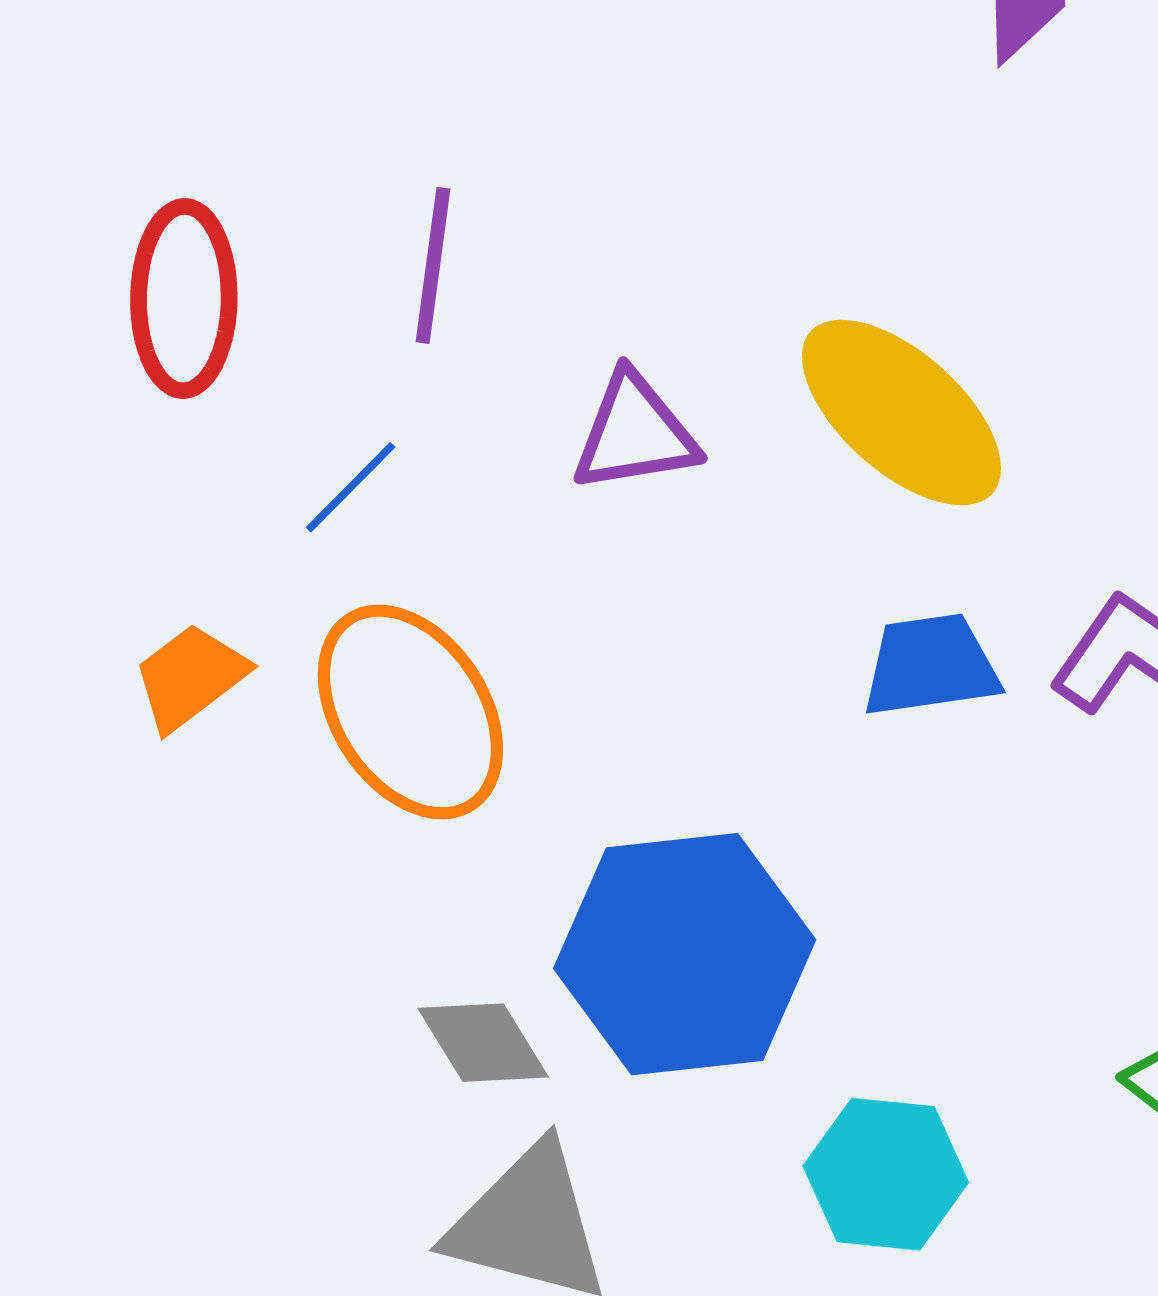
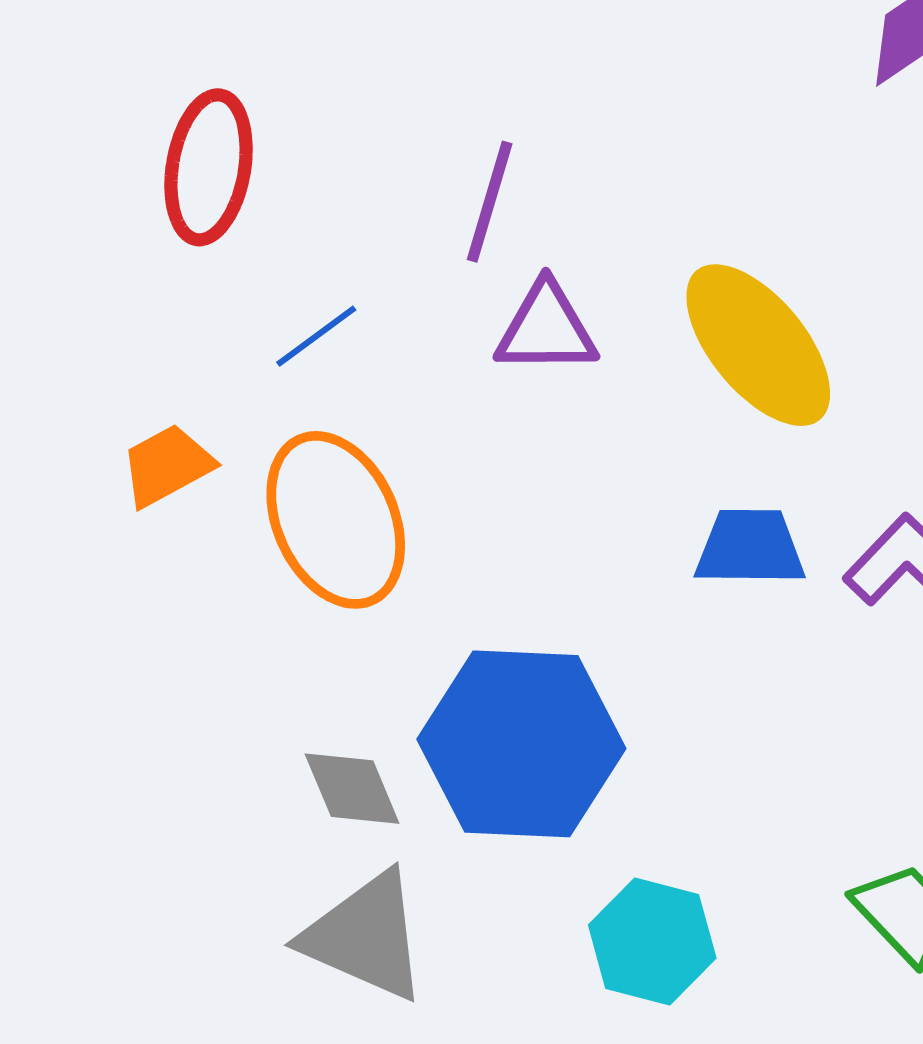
purple line: (433, 265) -> (490, 202), moved

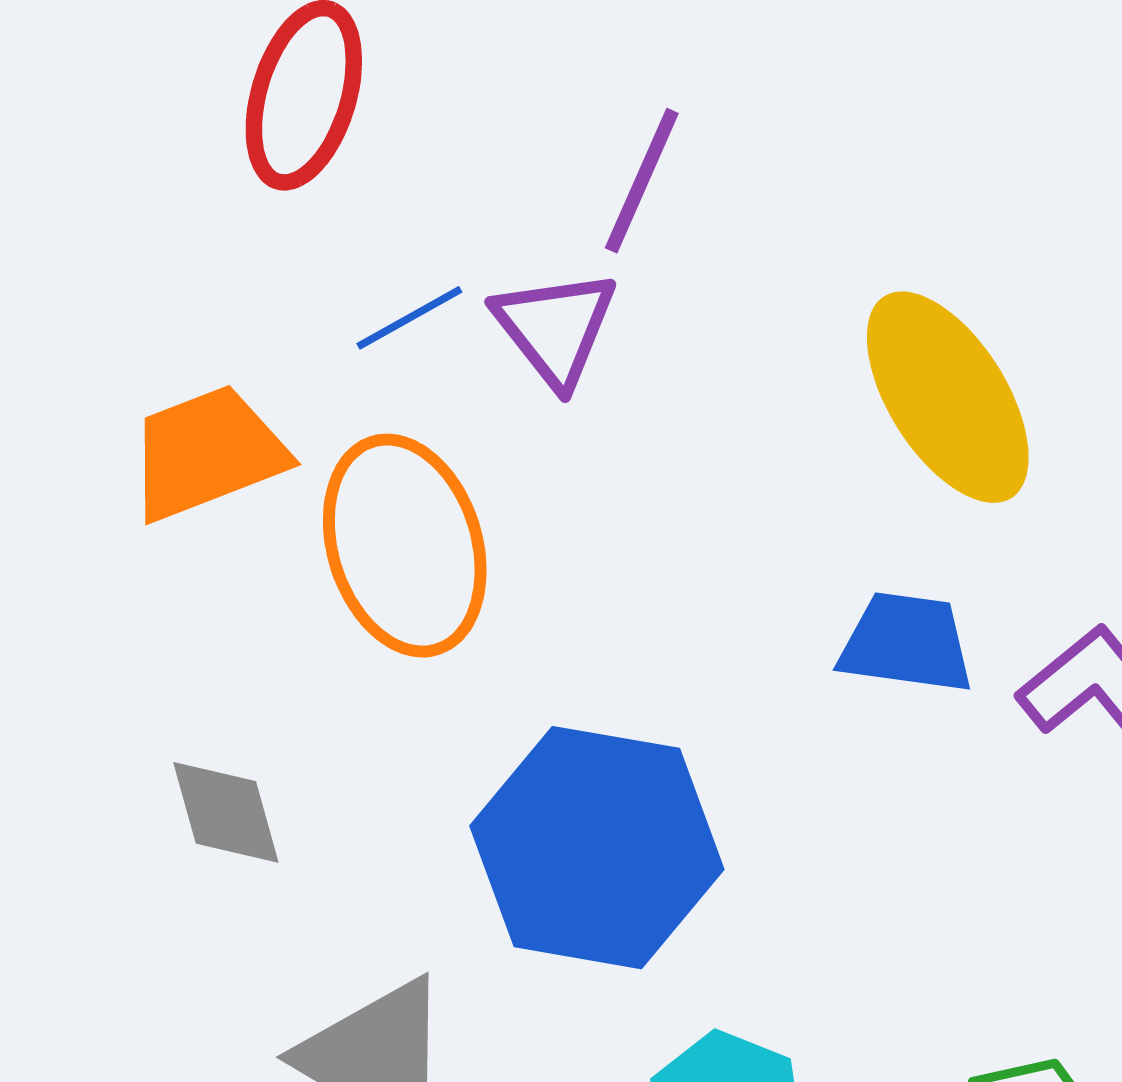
purple triangle: (546, 328) -> (555, 328), moved, turned 45
orange trapezoid: (167, 465) -> (207, 453), size x1.4
gray diamond: (352, 789) -> (226, 812), moved

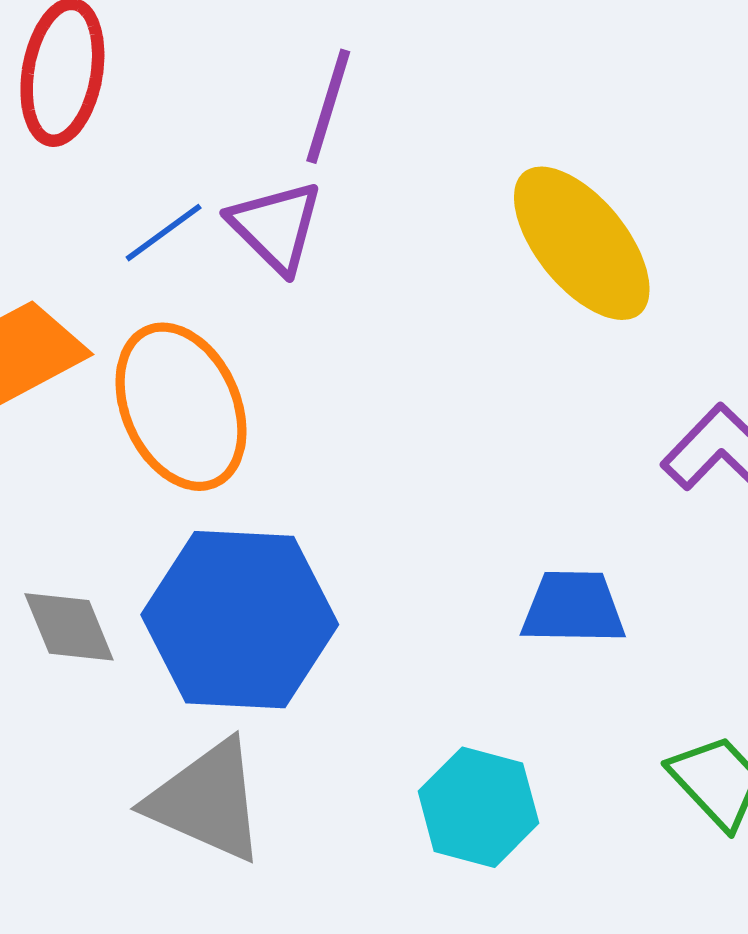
blue trapezoid: (906, 643) -> (573, 608), moved
blue hexagon: (597, 848) -> (240, 620), moved

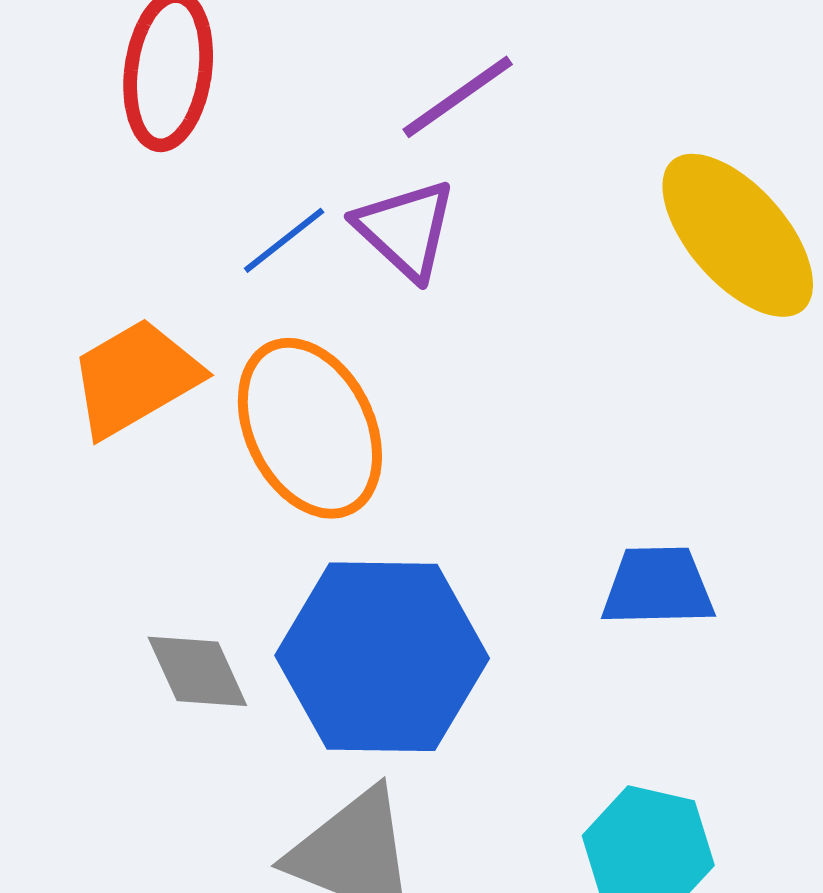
purple line: (328, 106) -> (458, 97), turned 40
blue trapezoid: (573, 608) -> (658, 587), moved

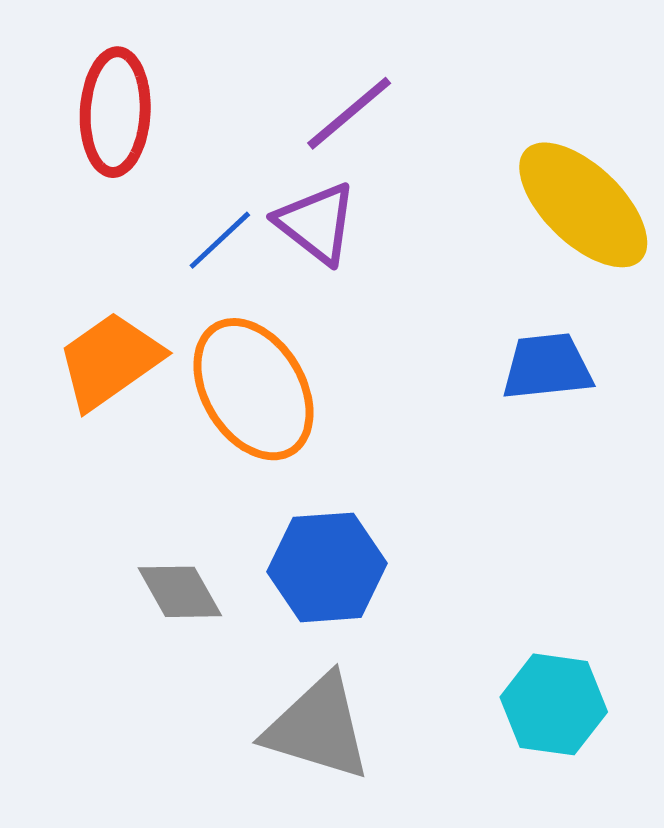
blue trapezoid: (658, 587) -> (547, 367), moved
blue hexagon: (382, 657) -> (327, 567), size x0.7

